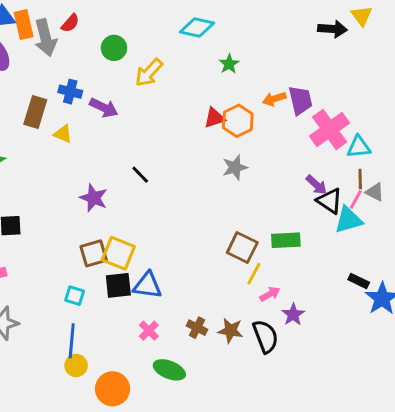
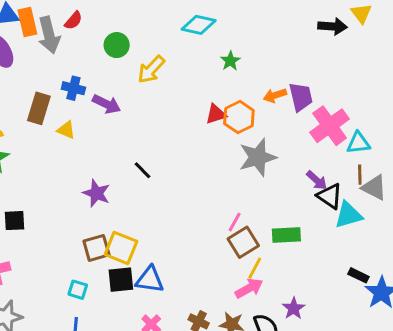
gray star: (235, 167) -> (258, 157), moved, size x1.5
gray triangle: (375, 192) -> (374, 188), size x1.4
pink line: (356, 199) -> (235, 222), moved
brown square: (242, 247) -> (243, 242), turned 32
pink arrow: (270, 294) -> (249, 288), moved, size x1.4

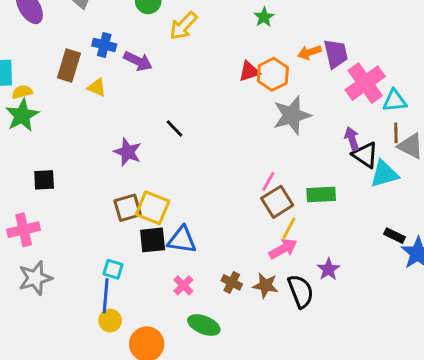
purple arrow: (317, 180) -> (352, 139), turned -150
cyan square: (78, 290) -> (113, 269), moved

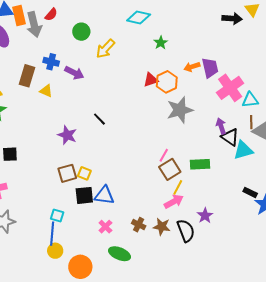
yellow square: (153, 208) -> (84, 173), size x0.6

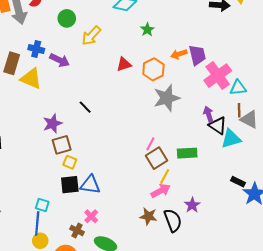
red triangle: (151, 80) -> (124, 64), moved
yellow triangle: (46, 91) -> (31, 79), size x1.6
purple star: (67, 135) -> (52, 123), turned 30
brown square: (67, 173) -> (62, 145), moved
brown cross: (139, 225) -> (77, 231), moved

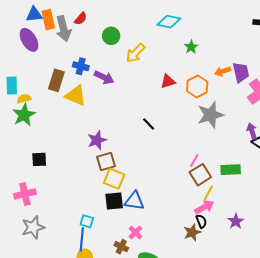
black line: (85, 107) -> (149, 124), moved
yellow square: (70, 162) -> (114, 179), size x1.5
brown star: (148, 216) -> (192, 232), turned -30
black semicircle: (173, 220) -> (201, 221), moved, size x0.6

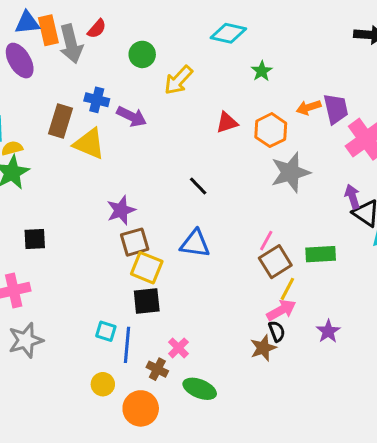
blue triangle: (134, 201) -> (195, 244), moved
blue line: (82, 240) -> (127, 345), moved

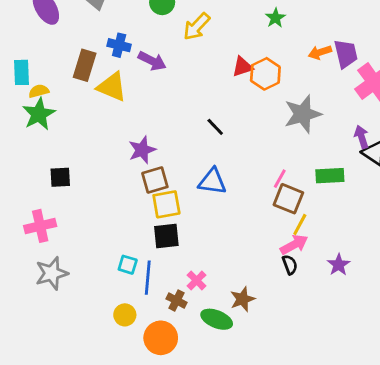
orange hexagon: (271, 130) -> (265, 74), moved
green rectangle: (321, 254) -> (330, 176), moved
brown square: (275, 262) -> (288, 199), turned -36
yellow square: (147, 268) -> (166, 204), turned -32
brown star: (263, 348) -> (242, 299), moved

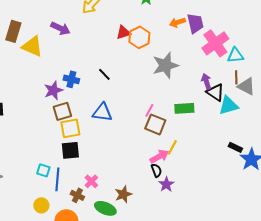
blue cross: (119, 45) -> (71, 79), moved
yellow line: (300, 225) -> (172, 147), moved
purple star: (339, 265) -> (166, 184), moved

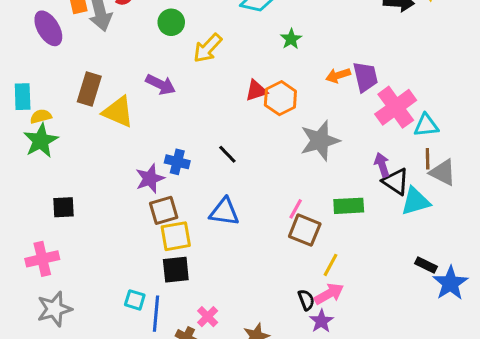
pink arrow: (159, 156) -> (329, 294), moved

